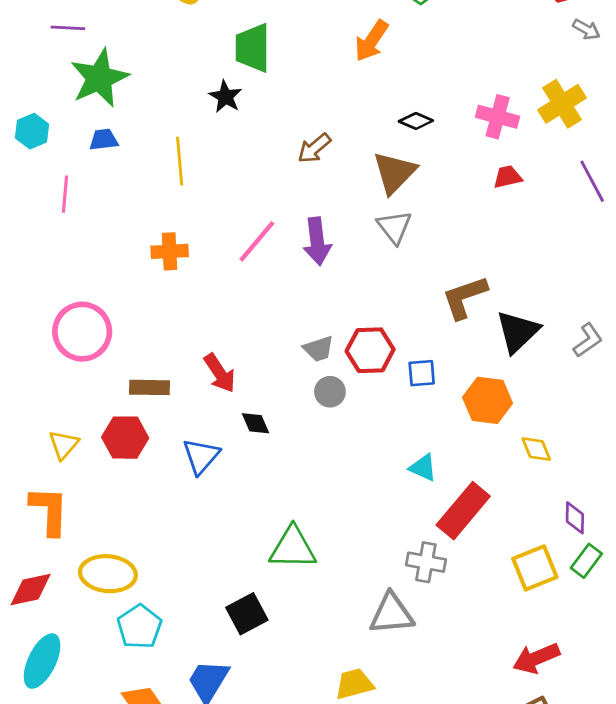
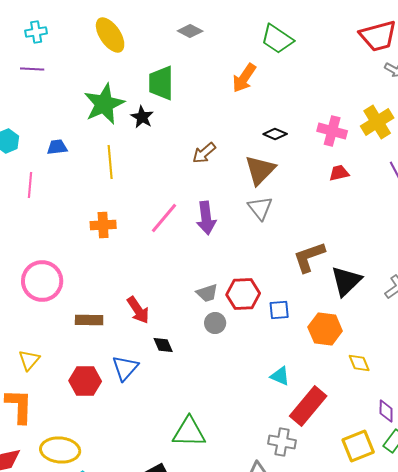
green star: (99, 78) -> (104, 104), moved
red hexagon: (125, 438) -> (85, 381), moved

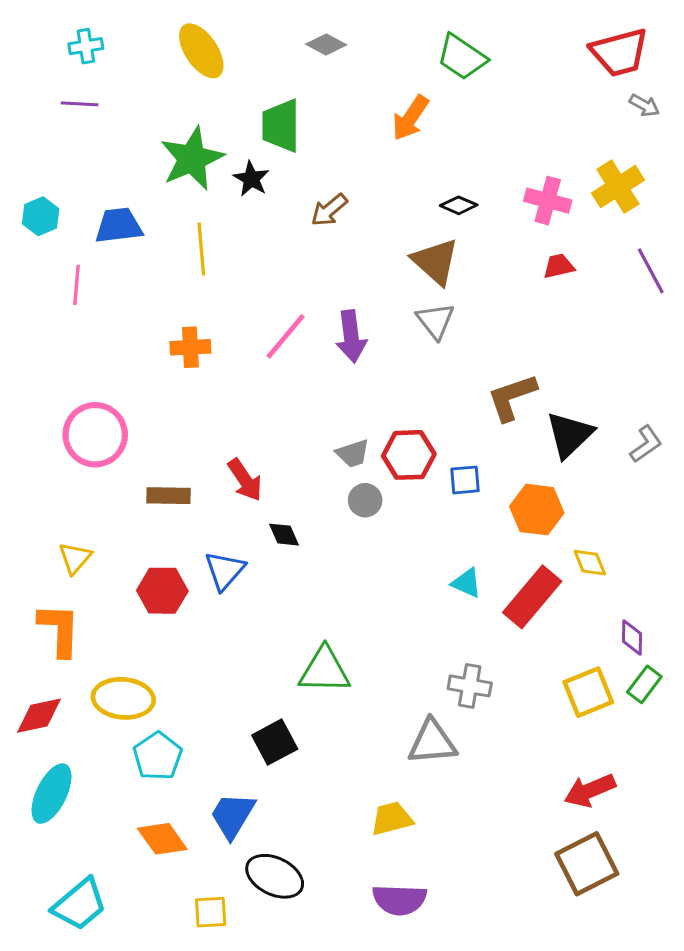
blue trapezoid: (57, 147) -> (119, 226), size x1.5
brown arrow: (204, 153) -> (329, 210), moved
brown triangle: (260, 170) -> (435, 261), turned -32
red rectangle: (308, 406) -> (532, 597), moved

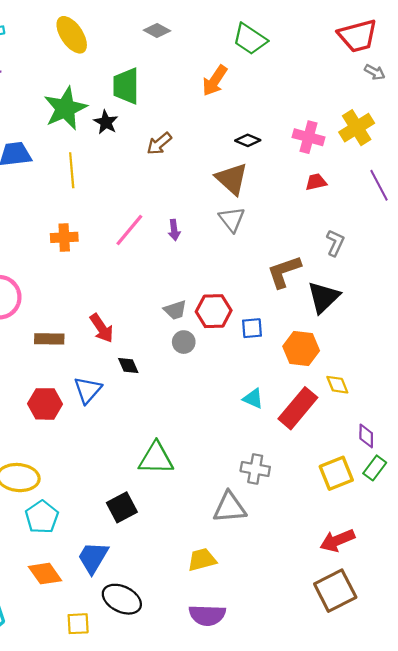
purple arrow: (351, 336) -> (174, 230), size x0.6
gray L-shape: (646, 444) -> (335, 243), moved, turned -30

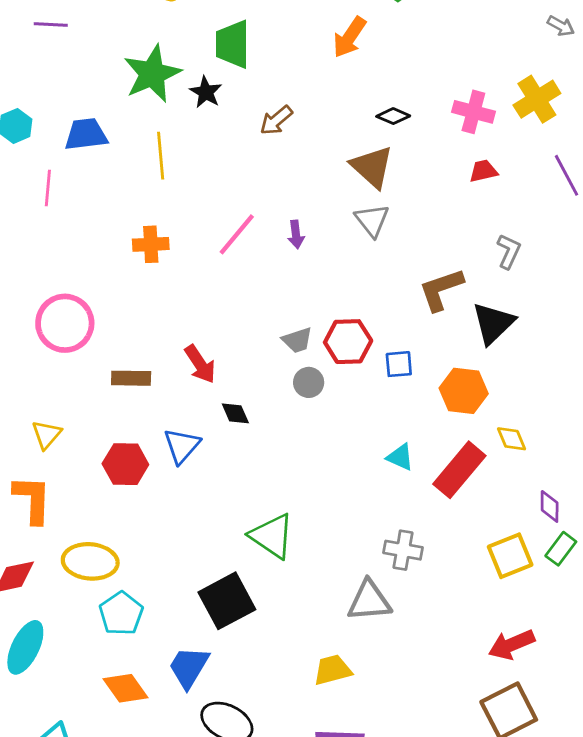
green triangle: (156, 458) -> (272, 536), turned 33
black square: (122, 507) -> (227, 601), size x1.4

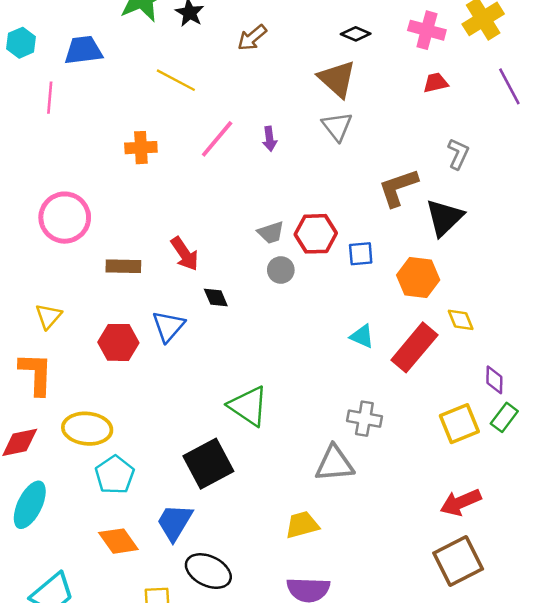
yellow line: (161, 156) -> (176, 80), moved, turned -57

